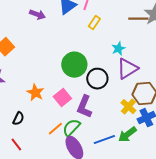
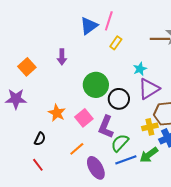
purple arrow: (37, 15) -> (62, 57), moved, turned 70
yellow cross: (128, 107) -> (150, 127), turned 35
green semicircle: (71, 128) -> (120, 143), moved

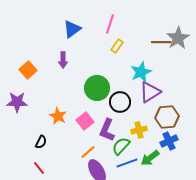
blue triangle: (89, 26) -> (72, 29), moved
cyan star: (140, 69) -> (141, 72), size x1.5
yellow cross: (150, 127) -> (139, 130), moved
orange line: (77, 149) -> (88, 152), moved

